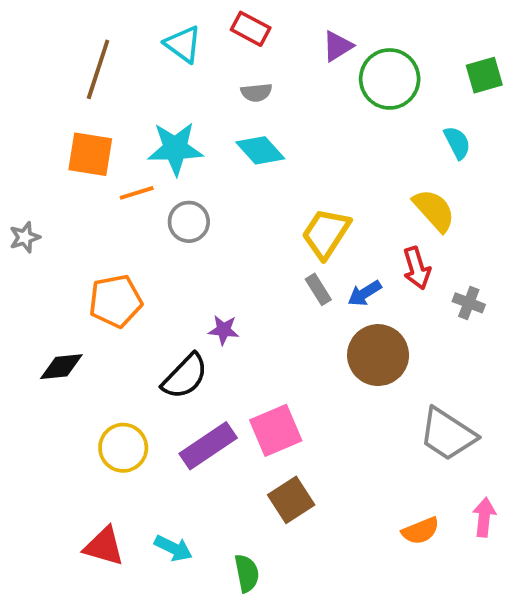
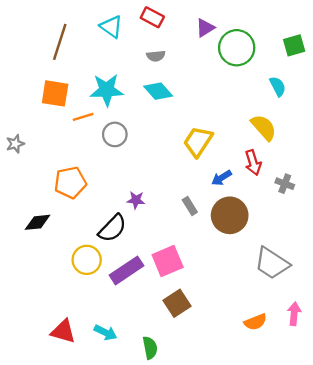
gray rectangle: (318, 289) -> (190, 206), moved
yellow circle: (123, 448) -> (87, 260), moved

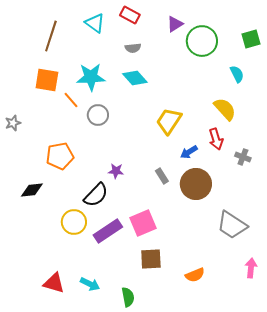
orange line: (83, 117) -> (71, 100), turned 66
brown square: (177, 303) -> (151, 259), turned 30
orange semicircle: (255, 322) -> (195, 275), moved

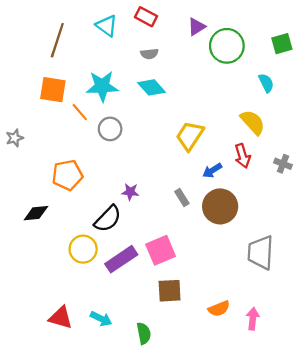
gray cross: (243, 157) -> (283, 164), moved
gray trapezoid: (232, 225) -> (261, 252), turned 60
pink arrow: (251, 268) -> (253, 319), moved

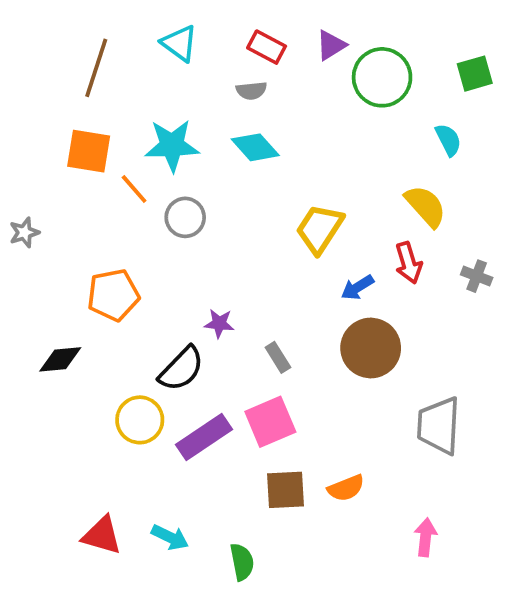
red rectangle: (146, 17) -> (267, 47), moved
gray rectangle: (182, 197) -> (278, 357), moved
orange semicircle: (219, 309) -> (346, 488), moved

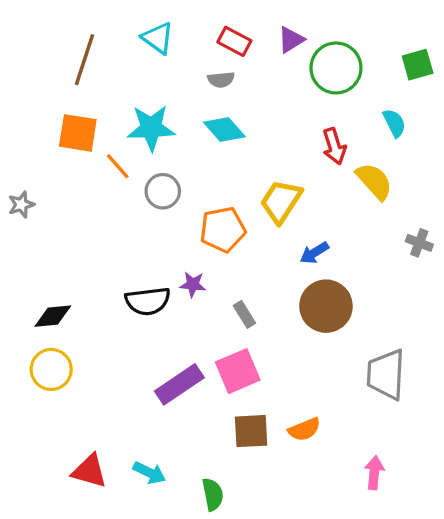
red arrow: (409, 263) -> (334, 146), moved
orange pentagon: (113, 295) -> (223, 230), moved
black semicircle: (181, 369) -> (148, 301), moved, turned 39
yellow circle: (140, 420) -> (51, 369), moved

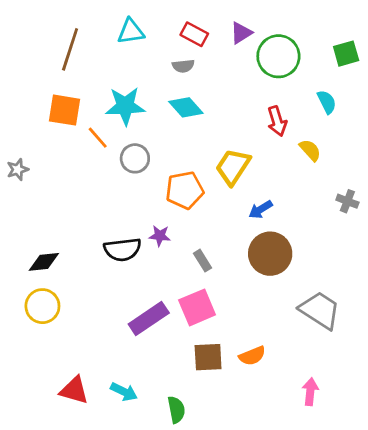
cyan triangle: (158, 38) -> (131, 31), turned -44
yellow semicircle: (374, 181) -> (310, 150), size x0.7
gray trapezoid: (386, 374) -> (320, 310), turned 120

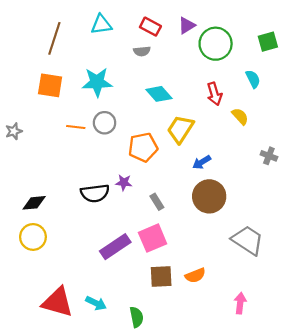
cyan diamond: (186, 107) -> (159, 94), moved
orange line: (98, 138) -> (76, 127), moved, turned -42
red triangle: (74, 390) -> (58, 302), size x1.4

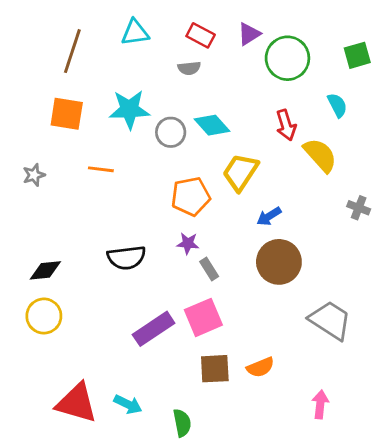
yellow semicircle: (240, 116) -> (320, 155), size x1.5
gray circle: (105, 123) -> (171, 132), moved
gray star: (14, 131) -> (34, 175), moved
purple star: (124, 183) -> (188, 243), moved

